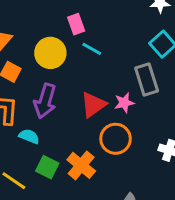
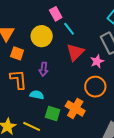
cyan line: (92, 49) -> (69, 29), turned 32
purple arrow: (45, 101) -> (44, 69), size x0.6
red triangle: (93, 105) -> (75, 52), moved

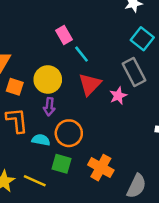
yellow circle: (42, 36) -> (48, 80), moved
orange circle: (95, 87) -> (69, 133), moved
orange cross: (75, 108) -> (101, 168), moved

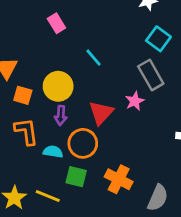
pink rectangle: (64, 35) -> (56, 23), moved
red triangle: (90, 84) -> (101, 113), moved

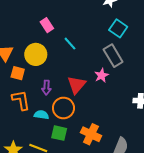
pink rectangle: (56, 23) -> (47, 25), moved
yellow circle: (58, 86) -> (36, 54), moved

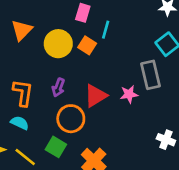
pink rectangle: (47, 25) -> (83, 13), turned 32
cyan line: (70, 44) -> (106, 30), moved, turned 40
orange square: (18, 73) -> (87, 45), moved
cyan semicircle: (41, 115) -> (20, 123), moved

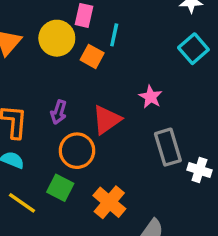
yellow circle: (58, 44) -> (57, 38), moved
gray rectangle: (151, 75) -> (168, 147), moved
pink star: (129, 94) -> (151, 97), moved, turned -30

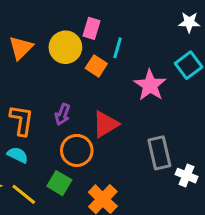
pink star: (151, 97) -> (150, 85), moved, size x1.5

